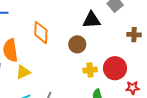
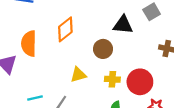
orange diamond: (41, 32) -> (65, 29), turned 40
yellow triangle: (23, 72) -> (78, 75), moved

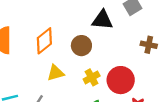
orange diamond: (65, 29) -> (44, 41), moved
yellow cross: (112, 79) -> (92, 77), turned -32

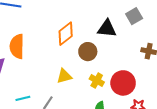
orange diamond: (44, 41) -> (66, 34), moved
yellow cross: (92, 77) -> (97, 80), turned -32

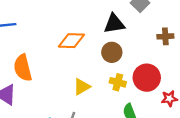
orange diamond: (66, 34) -> (71, 41), turned 55
brown circle: (88, 52) -> (112, 52), moved

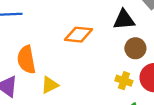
brown circle: (112, 52) -> (135, 48), moved
yellow triangle: (82, 87) -> (50, 85), moved

